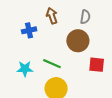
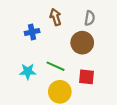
red square: (97, 65) -> (86, 77), moved

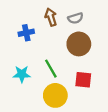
gray semicircle: (90, 18) -> (75, 18), moved, turned 64
green line: (56, 66) -> (51, 69), turned 36

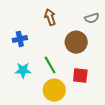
gray semicircle: (75, 18) -> (92, 18), moved
blue cross: (26, 33) -> (20, 39), moved

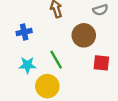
red square: (80, 75) -> (101, 63), moved
yellow circle: (54, 90) -> (47, 86), moved

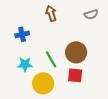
brown circle: (84, 35) -> (76, 52), moved
red square: (101, 63) -> (75, 75), moved

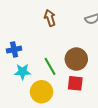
blue cross: (22, 34) -> (14, 50), moved

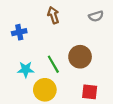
blue cross: (14, 50) -> (19, 32), moved
red square: (75, 83) -> (90, 92), moved

